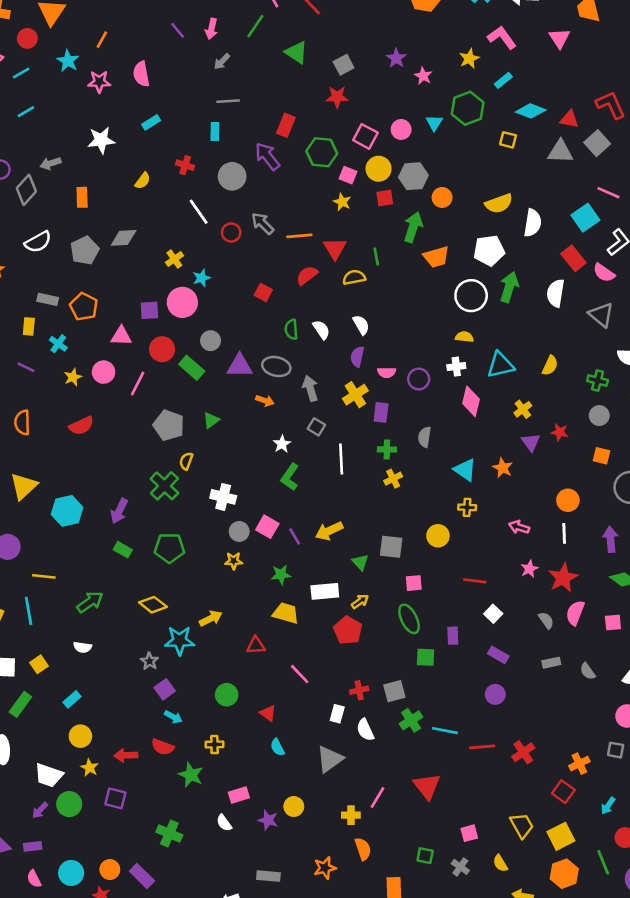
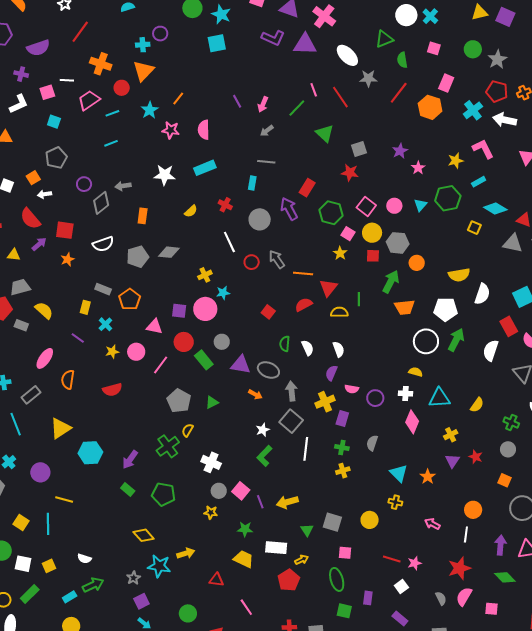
cyan rectangle: (151, 122) -> (205, 168), size x1.5
gray square: (316, 427) -> (291, 421), size x1.6
pink star: (529, 569) -> (415, 563), moved
green arrow: (90, 602) -> (93, 585), moved

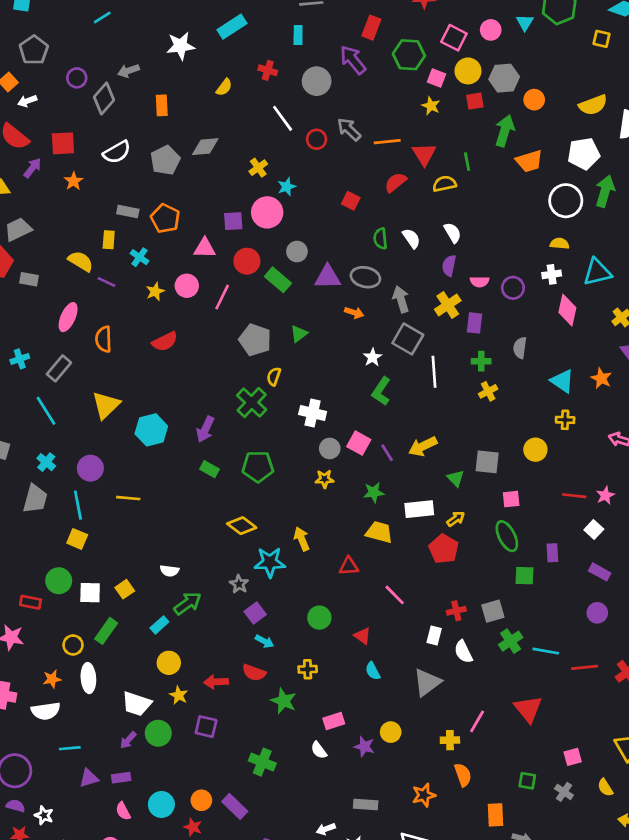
yellow semicircle: (44, 310) -> (81, 261), moved
cyan line: (48, 524) -> (78, 505), moved
yellow arrow: (186, 553) -> (302, 539), turned -84

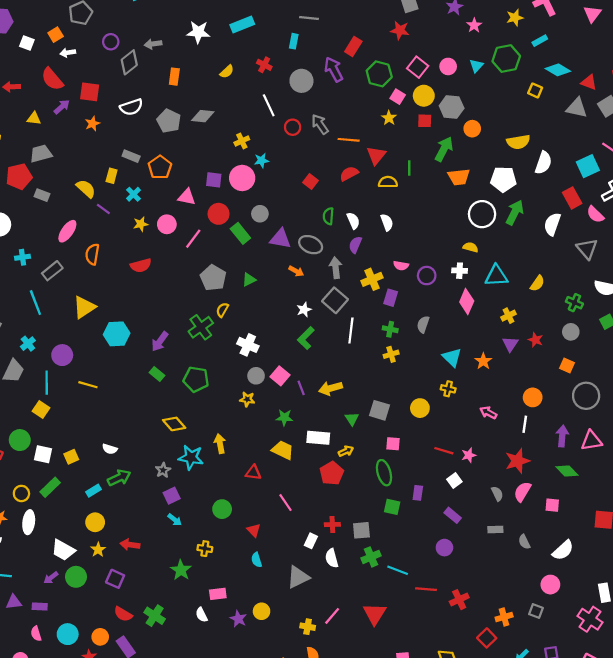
gray pentagon: (165, 160) -> (169, 121), turned -30
purple semicircle: (449, 266) -> (355, 245), moved
red semicircle: (254, 673) -> (123, 614), moved

